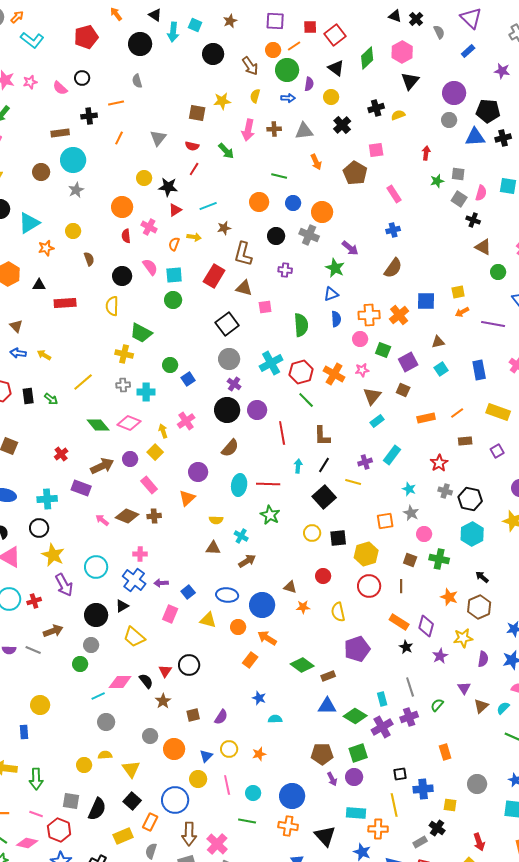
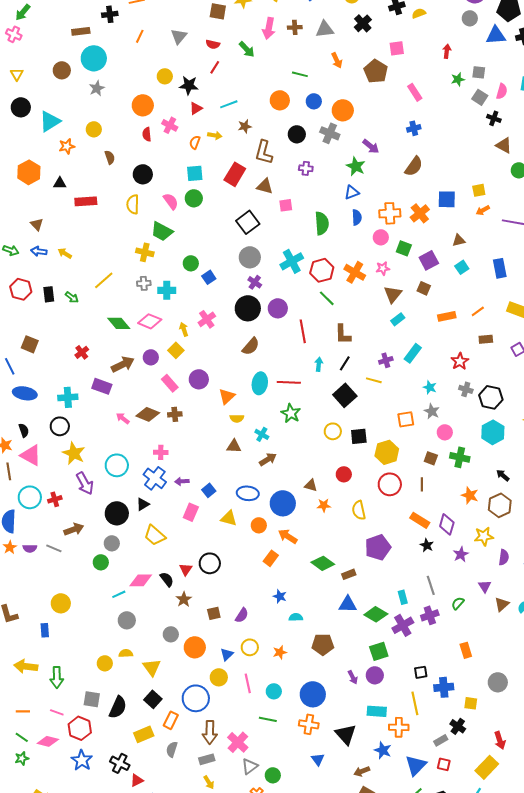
pink semicircle: (150, 267) -> (171, 201), moved
purple circle: (198, 472) -> (199, 379), moved
orange triangle: (187, 498) -> (227, 396), moved
brown pentagon: (322, 754) -> (323, 644), moved

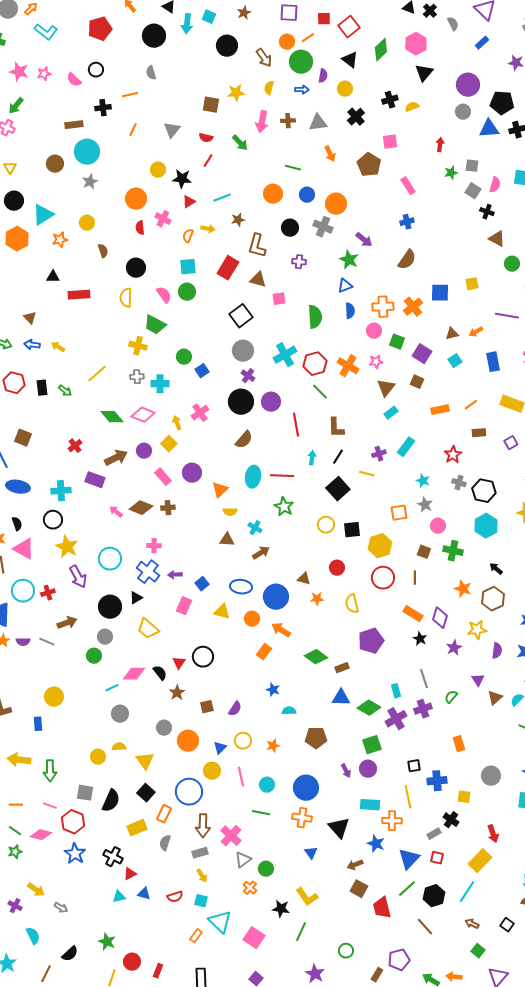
orange hexagon: (29, 172) -> (17, 239), moved
orange arrow: (483, 210) -> (476, 332), moved
purple square: (429, 260) -> (422, 354), turned -30

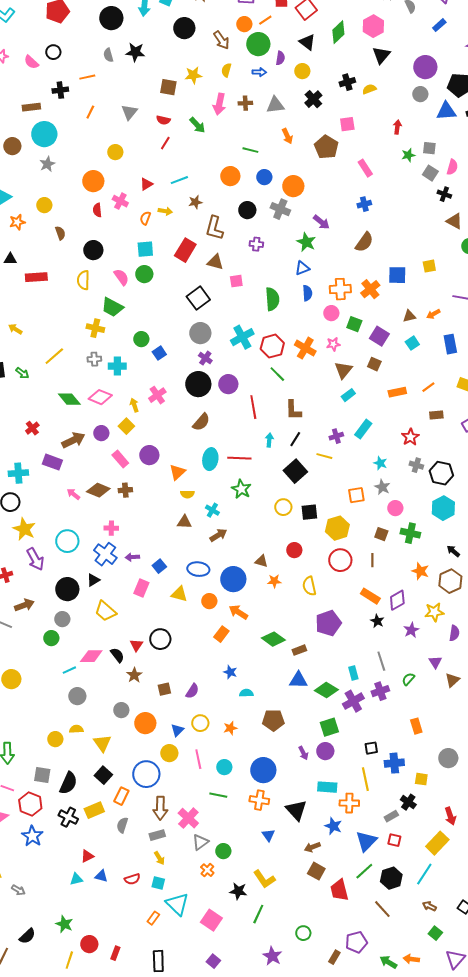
black star: (182, 179) -> (135, 52), moved
purple diamond: (440, 618) -> (397, 600), turned 45
black cross: (113, 857) -> (68, 817), moved

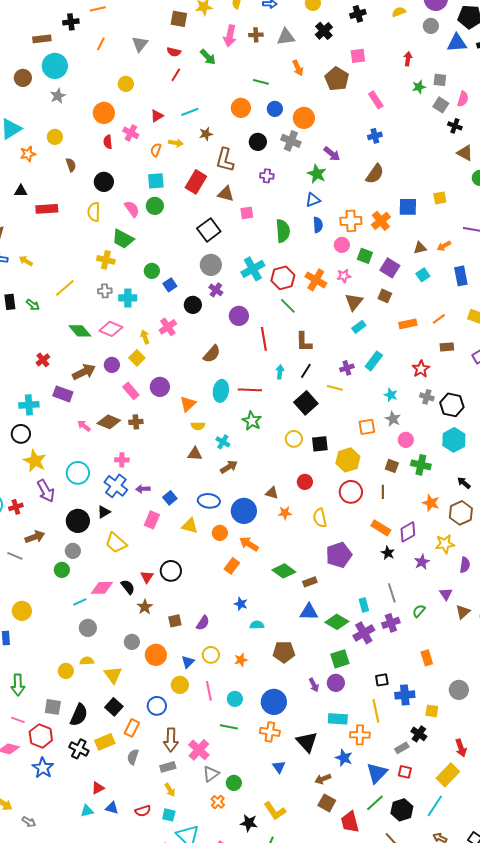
yellow semicircle: (369, 89) -> (399, 12), moved
black circle: (198, 384) -> (193, 305), moved, size x0.7
blue circle: (146, 774) -> (157, 706), size x0.7

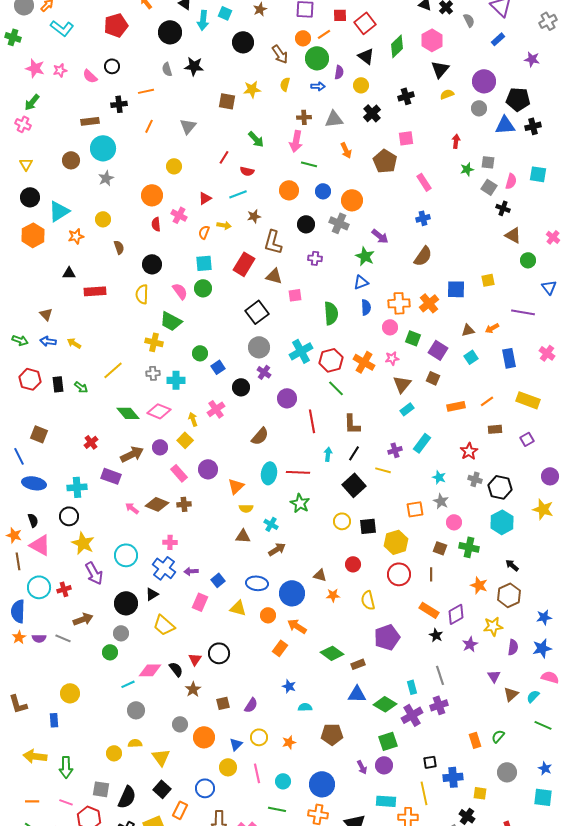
pink arrow: (230, 36) -> (296, 141), moved
red semicircle: (174, 52) -> (247, 171), moved
green semicircle: (419, 611) -> (498, 736), moved

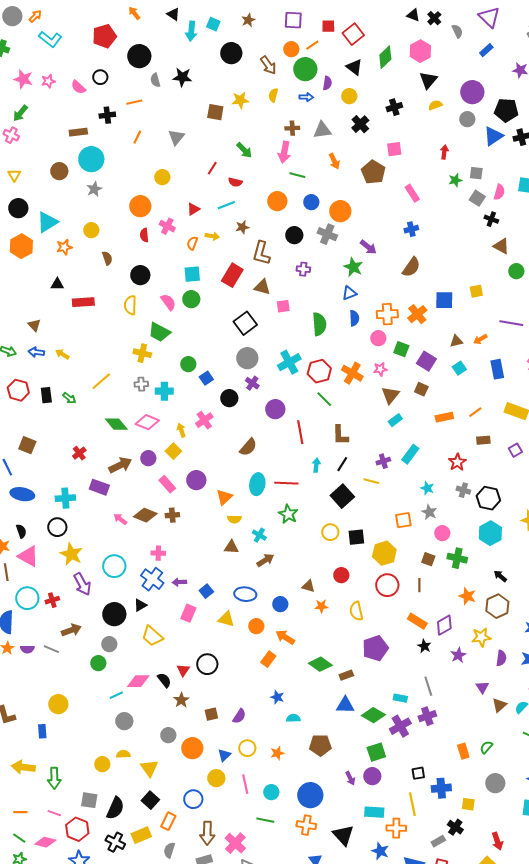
black circle: (170, 32) -> (139, 56), moved
blue triangle: (505, 125) -> (493, 136), turned -30
blue circle: (292, 593) -> (280, 604), size x0.6
cyan rectangle: (412, 687) -> (400, 698), turned -64

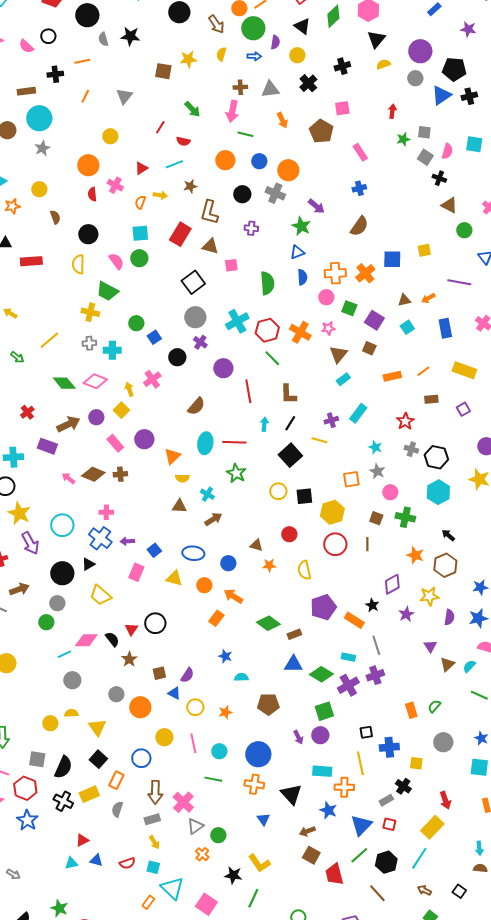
orange rectangle: (417, 621) -> (354, 620), moved
blue triangle: (224, 755) -> (174, 693), moved, turned -48

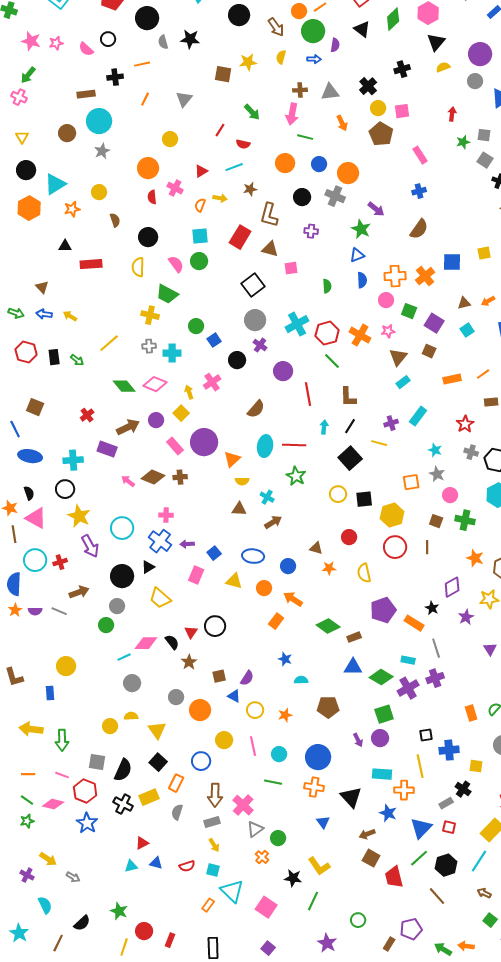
yellow circle: (297, 55) -> (378, 108), moved
green semicircle: (267, 283) -> (327, 286), size x0.6
purple circle: (144, 439) -> (204, 442), size x1.4

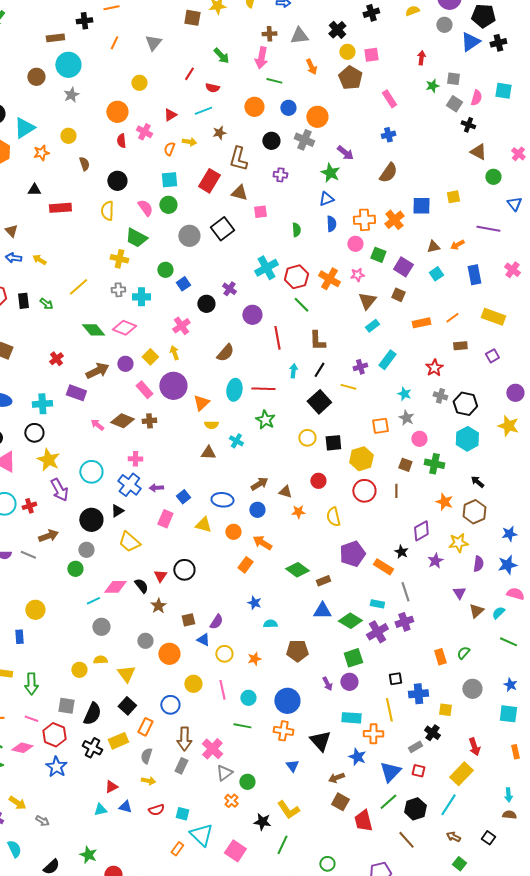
gray circle: (255, 320) -> (189, 236), moved
yellow arrow: (189, 392) -> (174, 353), moved
brown arrow: (273, 522) -> (259, 484), moved
gray rectangle: (212, 822) -> (181, 766), turned -49
yellow arrow: (214, 845) -> (148, 781), moved, turned -48

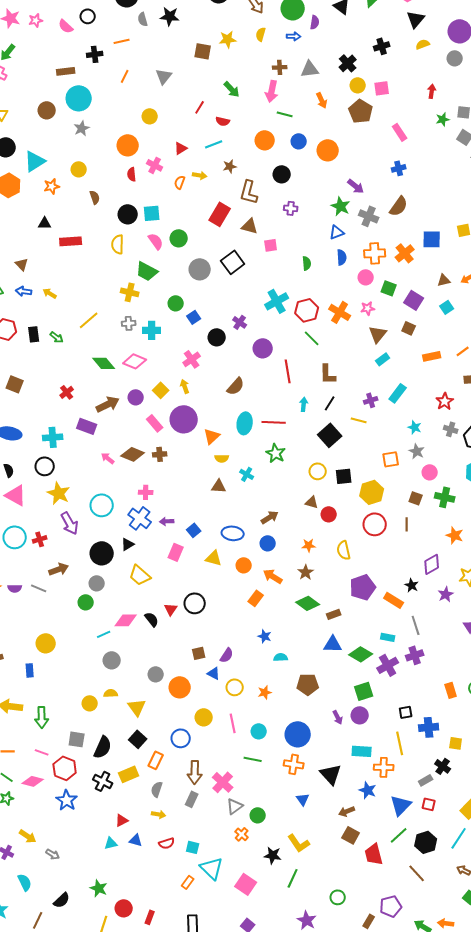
gray cross: (304, 140) -> (369, 216), moved
cyan square: (169, 180) -> (152, 213), moved
brown triangle: (285, 492) -> (312, 502), moved
brown star: (158, 606) -> (306, 572), moved

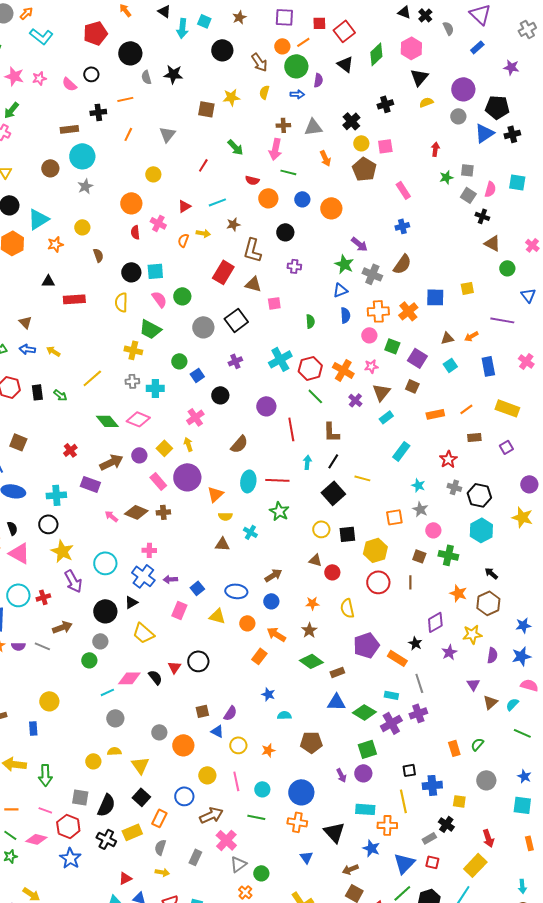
red semicircle: (223, 121) -> (252, 180), moved
purple cross: (240, 322) -> (235, 361), moved, turned 32
purple cross: (371, 400) -> (355, 400), moved, turned -32
brown arrow: (195, 772) -> (211, 815), moved, turned -115

